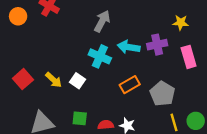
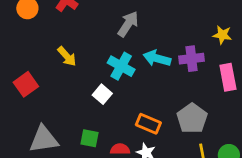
yellow arrow: (54, 80) -> (67, 56), moved
white square: (77, 81) -> (102, 94), moved
orange rectangle: (130, 85) -> (148, 124), moved, turned 48

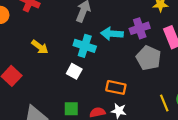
gray pentagon: (192, 118) -> (149, 58), moved

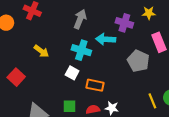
purple cross: (140, 28) -> (124, 23), moved, turned 36
orange rectangle: (116, 87) -> (95, 85), moved

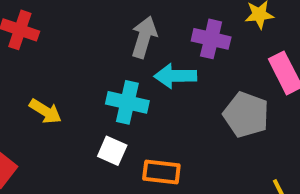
gray arrow: (80, 19) -> (144, 37), moved

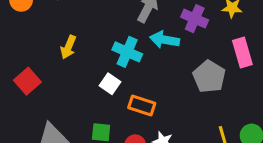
yellow arrow: (45, 111) -> (68, 47), turned 70

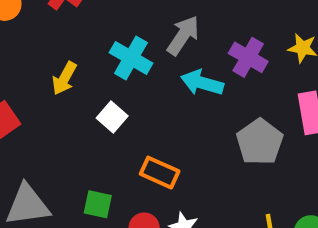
cyan cross: (127, 52) -> (131, 58), moved
white square: (110, 84) -> (112, 117), moved

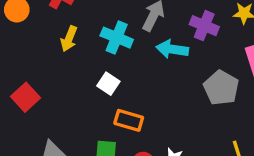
yellow arrow: (64, 78) -> (69, 39), moved
orange rectangle: (160, 173) -> (129, 120), moved

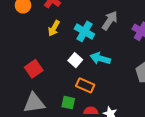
cyan arrow: (172, 49) -> (100, 59), moved
red square: (26, 97) -> (34, 69), moved

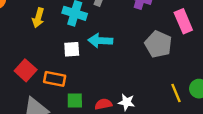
white square: (75, 60) -> (72, 49), turned -32
orange rectangle: (85, 85) -> (55, 79), moved

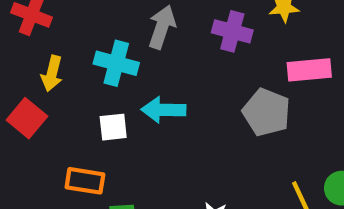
pink rectangle: (183, 21) -> (309, 70), turned -70
red square: (26, 70) -> (27, 118), moved

